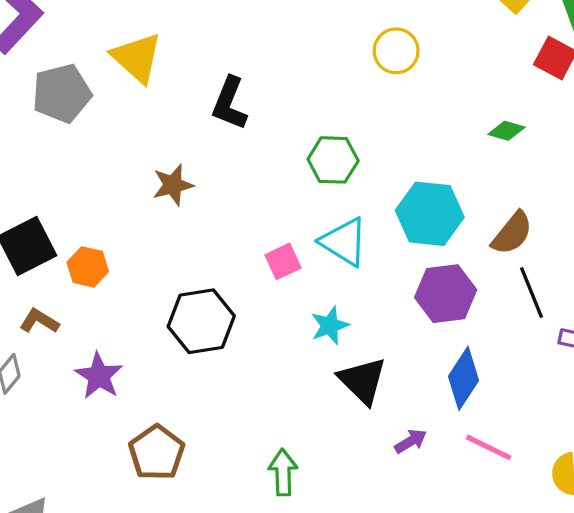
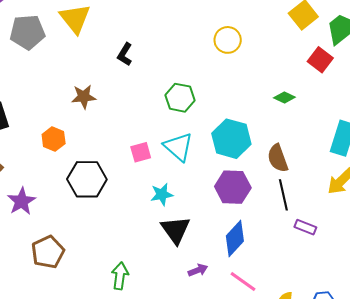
black L-shape: (229, 103) -> (125, 54), size x0.7
brown semicircle: (512, 233) -> (278, 158), turned 112
orange hexagon: (88, 267) -> (54, 139), moved

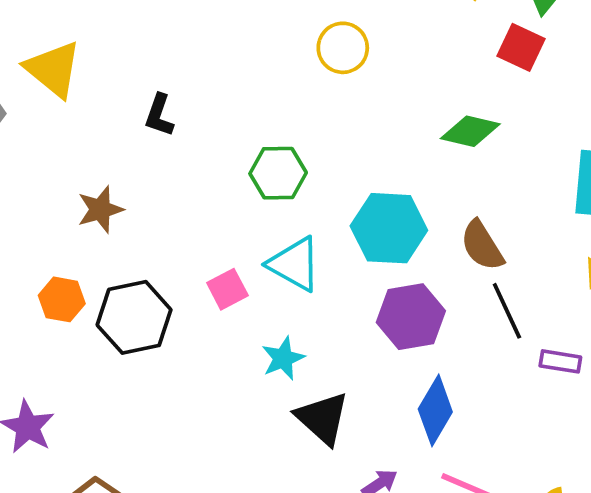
green diamond: (284, 98) -> (470, 131), size x1.4
black hexagon: (87, 179) -> (134, 317), moved

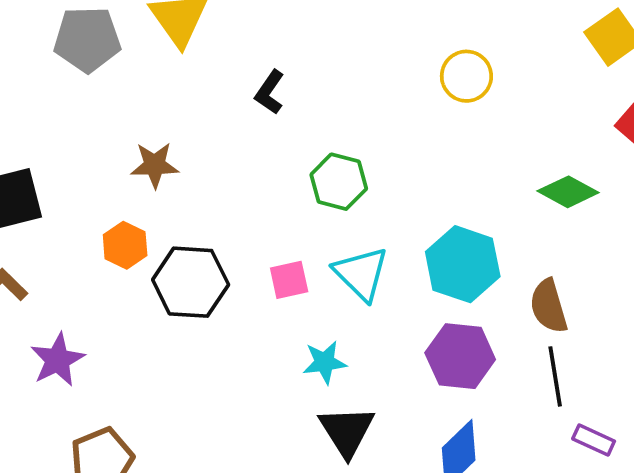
green hexagon: (278, 173) -> (339, 182), moved
brown star: (100, 209) -> (155, 165), moved

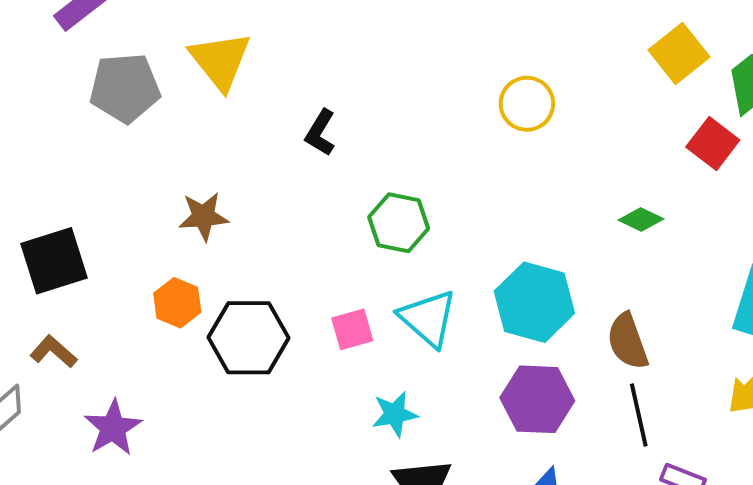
green diamond: (568, 192) -> (641, 219), size x0.7

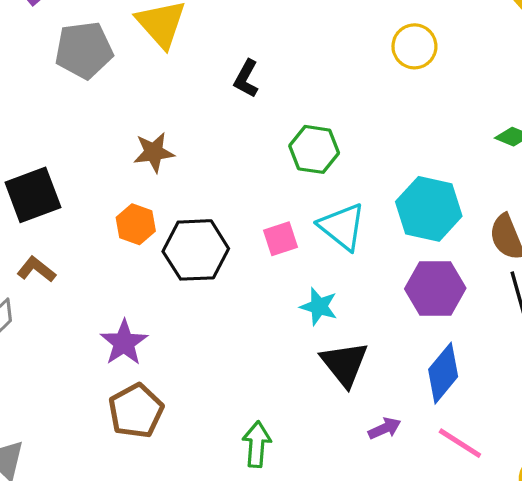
cyan star: (395, 414) -> (319, 307), turned 30
purple star: (113, 428) -> (124, 343), moved

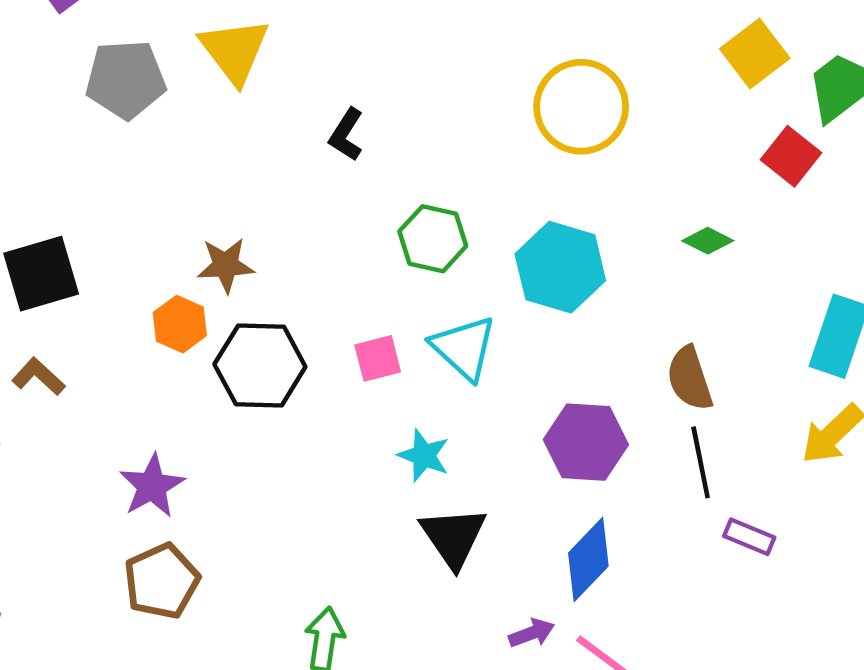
yellow circle: (414, 46) -> (581, 107), size x1.5
brown star: (154, 152) -> (226, 265), moved
cyan hexagon: (429, 209) -> (560, 267), moved
purple arrow: (385, 428) -> (532, 633), moved

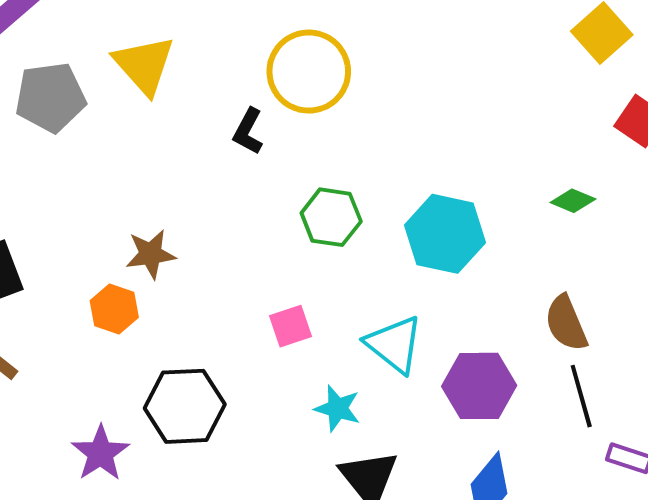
yellow circle: (581, 107) -> (309, 72), moved
cyan triangle: (464, 348) -> (394, 344), moved
black hexagon: (260, 365) -> (185, 406), moved

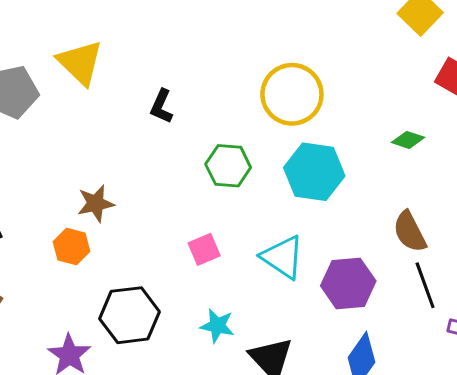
yellow circle: (309, 72) -> (292, 94), moved
cyan star: (337, 408) -> (217, 326), moved

